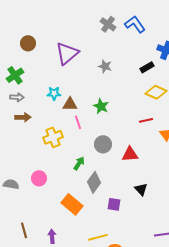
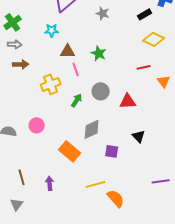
cyan star: (54, 93) -> (52, 30), moved
green arrow: (79, 163) -> (77, 100), moved
gray diamond: (94, 182) -> (92, 129), turned 30

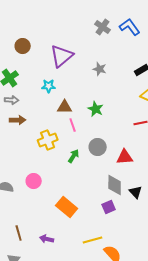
gray diamond: (92, 129) -> (115, 185), moved, turned -65
purple square: (112, 151) -> (109, 207), turned -32
purple arrow: (50, 183) -> (47, 239), turned -72

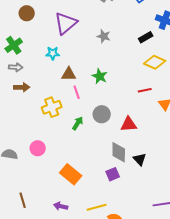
purple arrow: (47, 239) -> (61, 206), moved

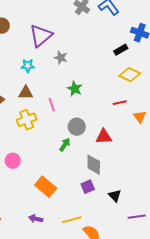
gray star: (104, 36) -> (61, 58), moved
brown triangle: (69, 74) -> (26, 93), moved
green arrow: (78, 123) -> (65, 145), moved
black triangle: (140, 159) -> (115, 196), moved

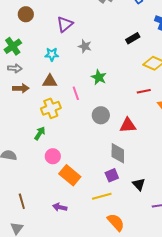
purple triangle: (41, 36) -> (65, 24), size x0.7
black rectangle: (121, 50) -> (133, 38), moved
green arrow: (65, 145) -> (40, 133), moved
pink circle: (13, 161) -> (53, 156), moved
yellow line: (72, 220) -> (102, 196), moved

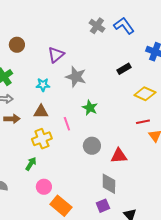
gray star: (85, 46) -> (76, 77), size x1.5
red line: (144, 91) -> (143, 122), moved

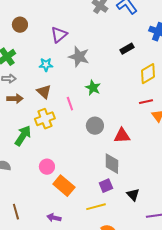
yellow diamond: (145, 94) -> (148, 74), turned -55
brown triangle: (41, 112) -> (44, 92), turned 42
green arrow: (31, 164) -> (23, 136), moved, size x1.5

